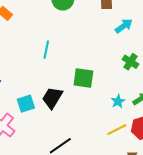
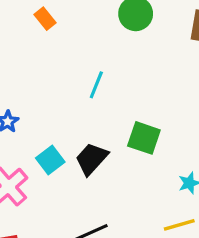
cyan square: (26, 104) -> (50, 160), turned -30

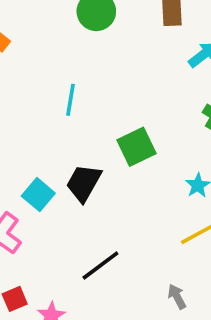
green square: (144, 138) -> (137, 147), turned -32

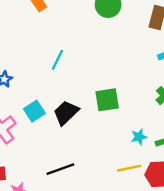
cyan line: (70, 100) -> (57, 60), moved

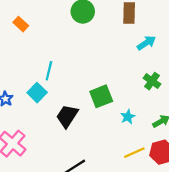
cyan square: (34, 111) -> (37, 93), moved
cyan star: (139, 137) -> (128, 117), moved

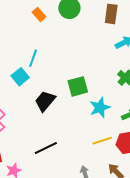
orange rectangle: (21, 24) -> (39, 15), moved
cyan star: (128, 117) -> (100, 107), size x1.5

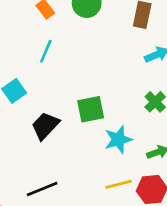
cyan line: (33, 58) -> (46, 51), moved

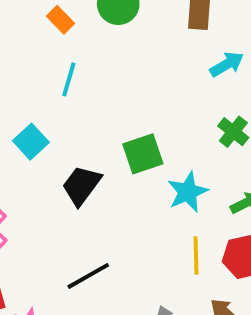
yellow line: (119, 184) -> (196, 256), turned -70

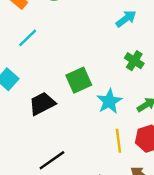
cyan line: (69, 79) -> (28, 38), turned 35
black trapezoid: (82, 185) -> (42, 104), turned 32

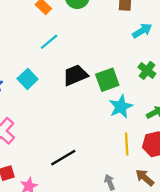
green square: (79, 80) -> (107, 80), moved
black trapezoid: (42, 104) -> (75, 75), moved

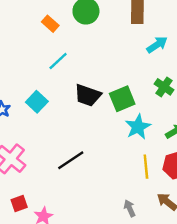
black trapezoid: (75, 75) -> (88, 95), turned -135
black line: (63, 158) -> (71, 160), moved

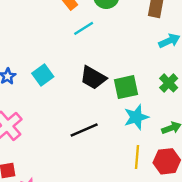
cyan line: (58, 61) -> (84, 28), moved
black line: (71, 160) -> (84, 130), moved

